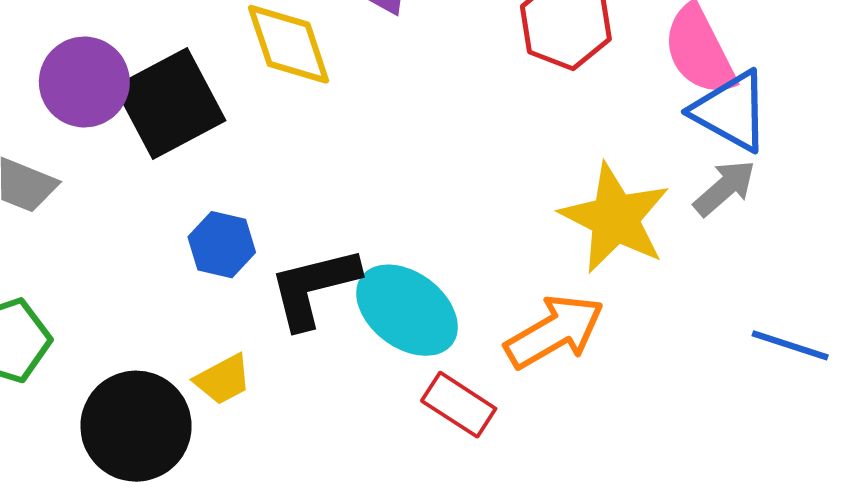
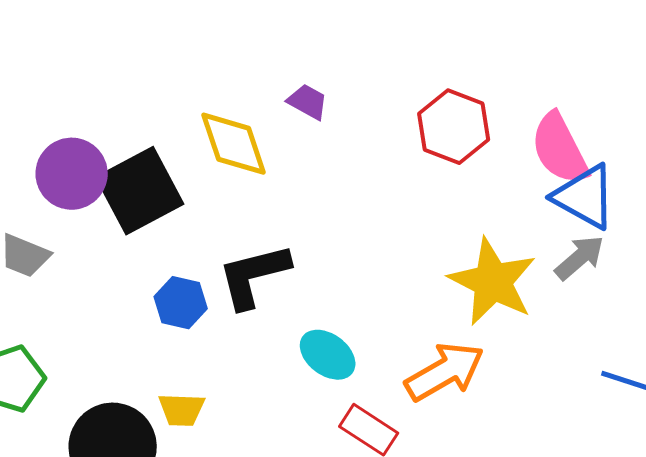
black L-shape: (314, 287) -> (254, 276), moved
cyan ellipse: (407, 310) -> (328, 355), size x0.7
yellow trapezoid: (223, 379) -> (182, 410), turned 30

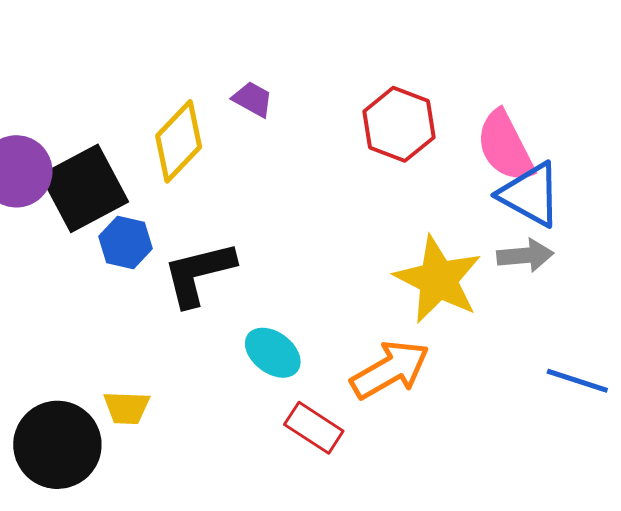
yellow diamond: (234, 144) -> (179, 141), turned 62
gray arrow: (580, 258) -> (525, 256), turned 36
blue hexagon: (181, 303) -> (126, 242), moved

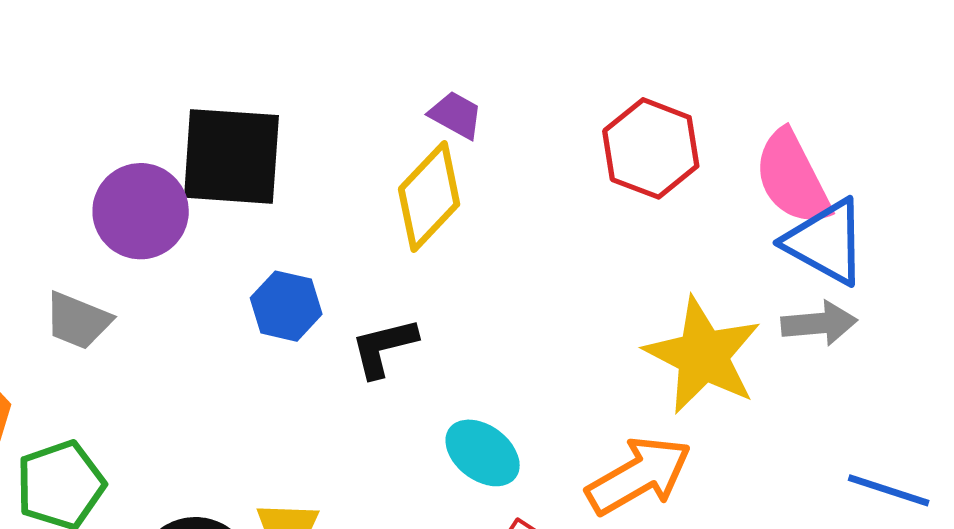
yellow diamond: (179, 141) -> (429, 196), moved
black square: (84, 188) -> (231, 156), moved, turned 32
black L-shape: (199, 274) -> (384, 347), size x0.7

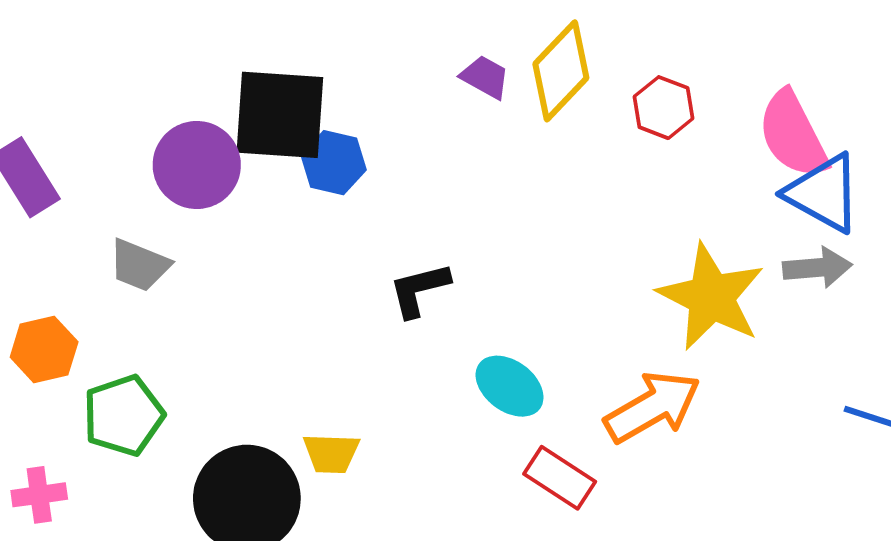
red hexagon: (651, 148) -> (663, 108), size x0.7
yellow diamond: (429, 196) -> (561, 71), moved
blue hexagon: (286, 306) -> (334, 163), moved

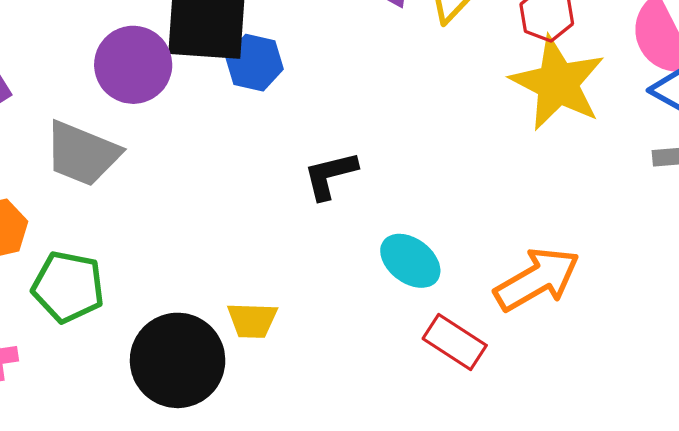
gray trapezoid: (139, 265) -> (82, 154), size x1.4
yellow star: (711, 297) -> (558, 83), moved
green pentagon: (123, 415) -> (68, 287), turned 30

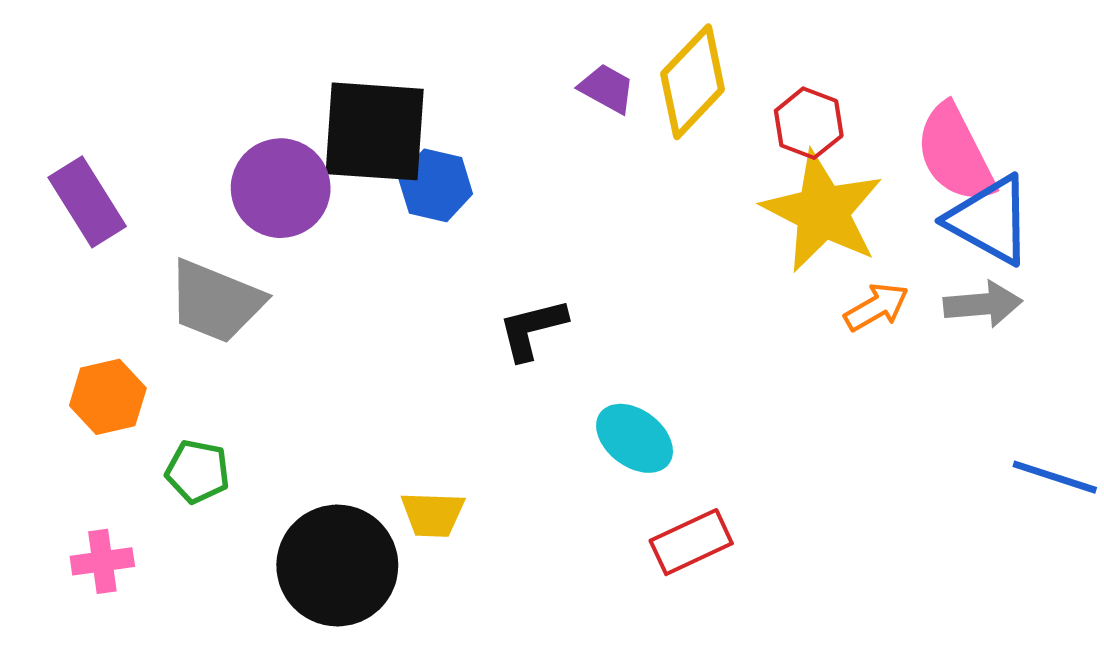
orange arrow: (537, 279) -> (876, 307), moved, size x0.6
green pentagon: (68, 287) -> (198, 472), size x0.7
red rectangle: (455, 342) -> (691, 542), turned -58

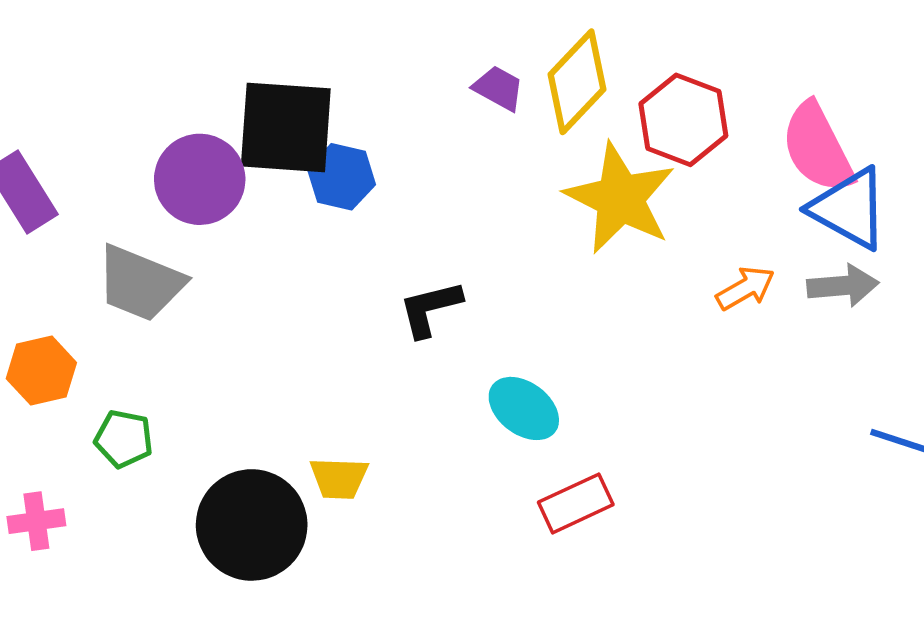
red hexagon: (809, 123) -> (683, 120), size x1.4
yellow star: (823, 212) -> (620, 198), moved

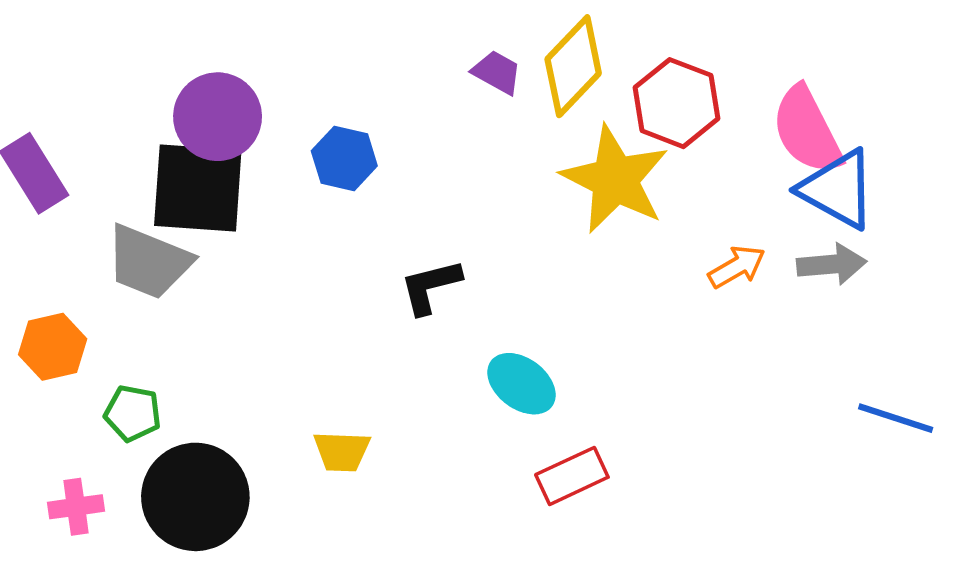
black square: (286, 127) -> (198, 188), moved
purple circle: (200, 179) -> (218, 117), moved
pink cross: (36, 521) -> (76, 507), moved
black circle: (252, 525) -> (195, 497), moved

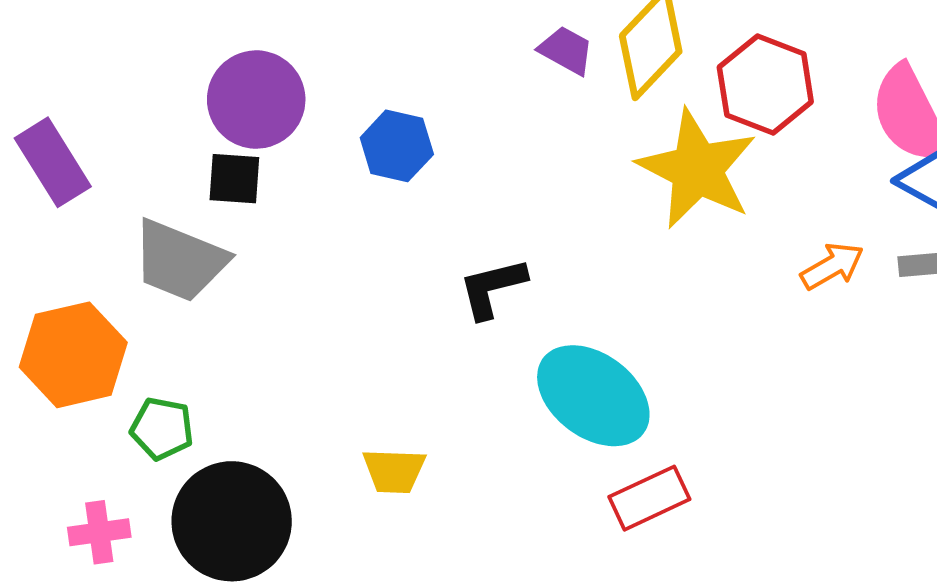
black square: (198, 188) -> (234, 179), size x0.5
orange hexagon: (53, 347) -> (73, 355), size x1.4
cyan ellipse: (521, 384) -> (593, 396), size x1.5

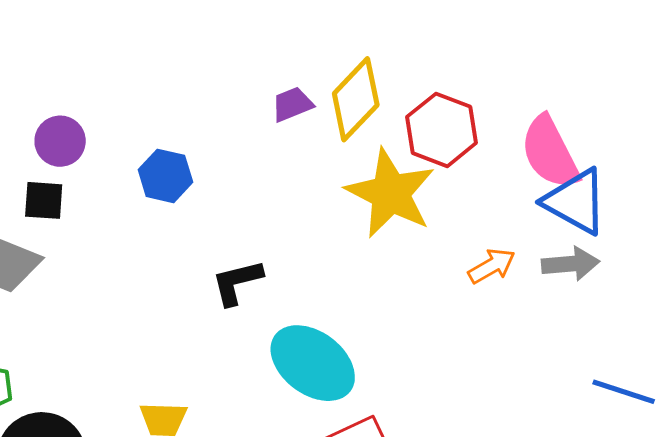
purple trapezoid: (566, 50) -> (292, 104), turned -51
purple circle: (256, 100) -> (60, 141), size x0.7

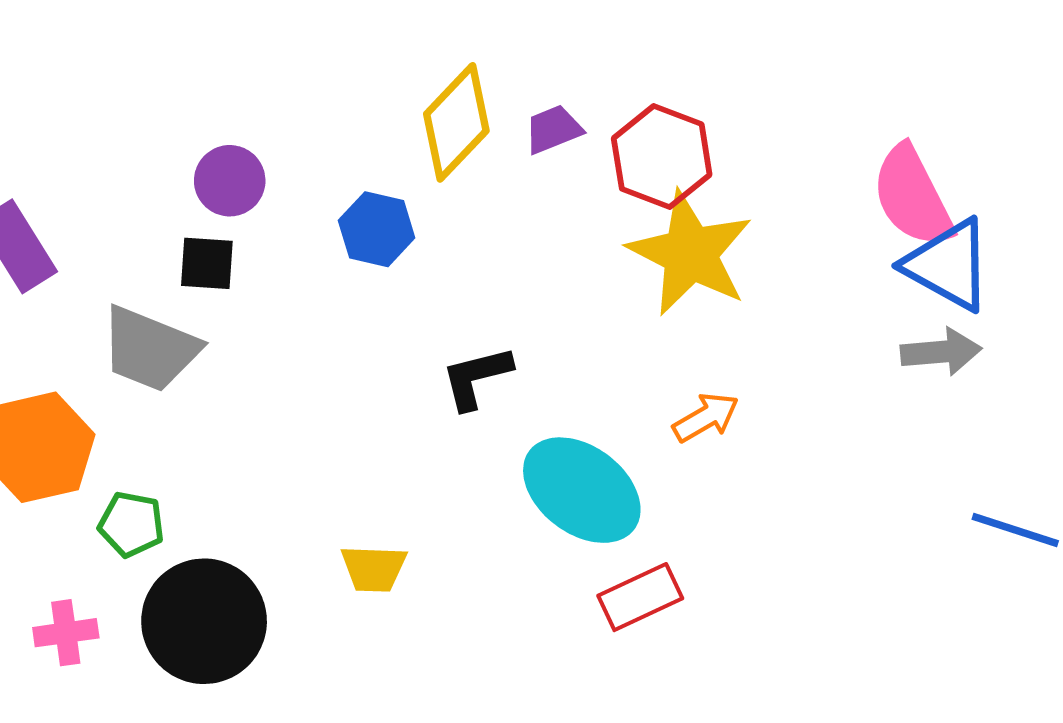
yellow diamond: (356, 99) -> (456, 122), moved
red hexagon: (442, 130) -> (662, 156), moved
orange arrow: (492, 266) -> (706, 417), moved

